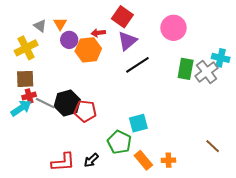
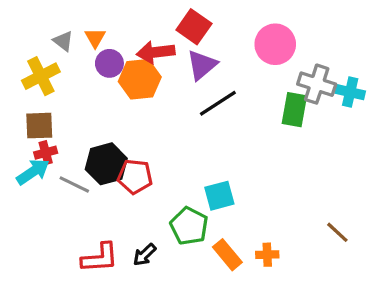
red arrow: (98, 33) -> (156, 52), size x1.6
gray cross: (207, 72) -> (317, 84), moved, turned -35
gray line: (45, 103) -> (74, 185), moved

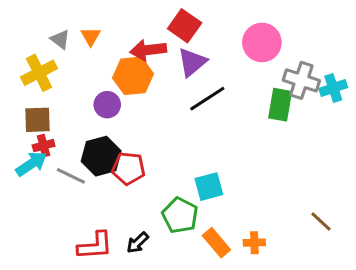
purple circle: (109, 63) -> (107, 105), moved
cyan cross: (350, 92) -> (333, 88), turned -32

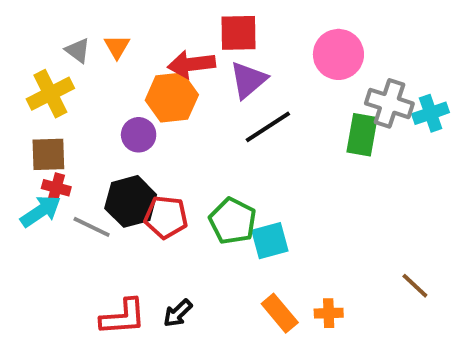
red square: (185, 26) -> (239, 33), turned -36
red cross: (44, 146) -> (56, 188), turned 30
green pentagon: (180, 215) -> (233, 221), moved

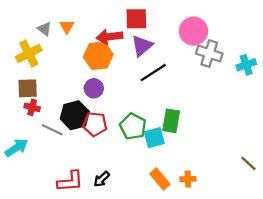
gray cross: (389, 103) -> (209, 54), moved
purple circle: (139, 135) -> (94, 88), moved
green rectangle: (362, 135) -> (171, 121), moved
cyan arrow: (41, 211) -> (16, 148), moved
brown line: (415, 286) -> (248, 163), moved

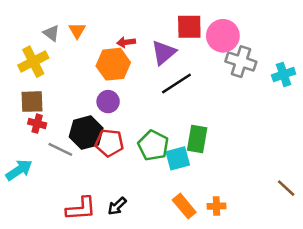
red square: (136, 19) -> (189, 27), moved
red arrow: (109, 37) -> (126, 42), size x0.6

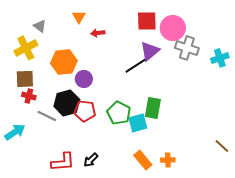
orange triangle: (77, 31) -> (79, 17), moved
purple triangle: (164, 53) -> (150, 51), moved
orange hexagon: (113, 64) -> (64, 62), moved

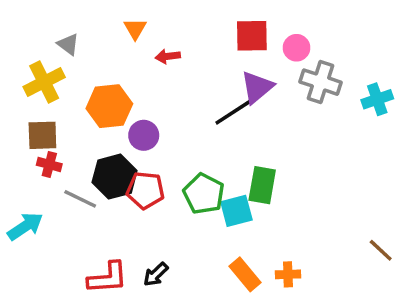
pink circle: (173, 28) -> (297, 48), size x0.6

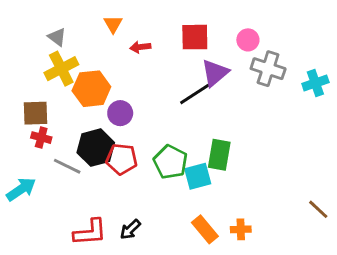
red square: (252, 36) -> (195, 37), moved
yellow cross: (44, 82) -> (61, 69), moved

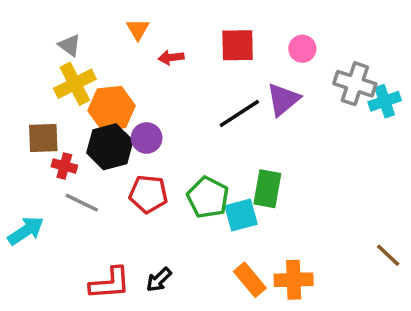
gray cross: (268, 69) -> (355, 84), moved
purple triangle: (215, 73) -> (283, 99), moved
red cross: (41, 138) -> (64, 166), moved
black hexagon: (96, 148) -> (110, 147), moved
orange cross: (241, 229) -> (294, 280), size x1.5

